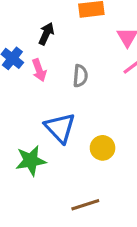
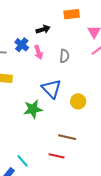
black arrow: (46, 34) -> (43, 29), turned 48
brown line: (85, 205) -> (67, 137), turned 30

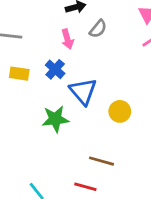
blue cross: (22, 45) -> (55, 69), moved
gray semicircle: (64, 56) -> (98, 29), moved, turned 32

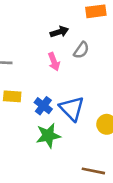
blue cross: (55, 69) -> (43, 106), moved

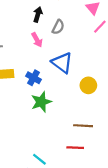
black arrow: (59, 32) -> (38, 14), turned -48
blue triangle: (72, 108) -> (62, 63), moved

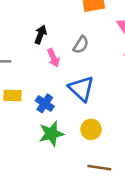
black arrow: (38, 14) -> (41, 34), moved
yellow circle: (88, 85) -> (91, 129), moved

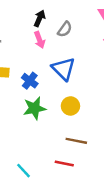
black arrow: (41, 34) -> (40, 18), moved

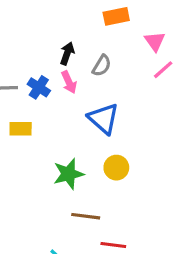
blue cross: (30, 81) -> (39, 87), moved
brown line: (76, 141) -> (86, 216), moved

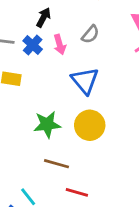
black arrow: (67, 53) -> (44, 18), moved
yellow circle: (116, 168) -> (90, 125), size x1.4

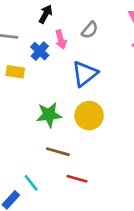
blue cross: (33, 45) -> (40, 51), moved
blue triangle: (85, 81) -> (85, 74), turned 32

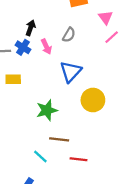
blue cross: (40, 51) -> (23, 47), moved
yellow circle: (89, 116) -> (93, 100), moved
cyan line: (31, 183) -> (40, 157), moved

